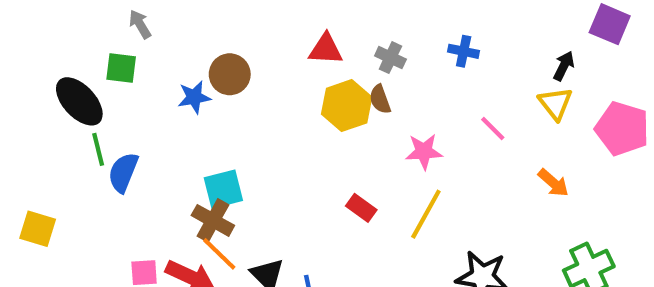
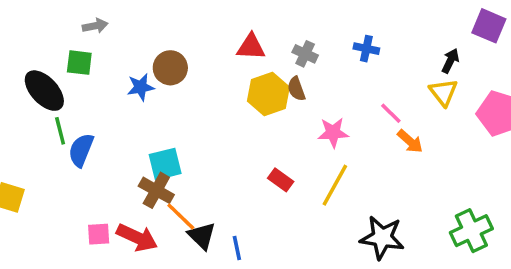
gray arrow: (140, 24) -> (95, 26), turned 110
orange arrow: (553, 183) -> (410, 141), moved
orange line: (219, 254) -> (181, 217), moved

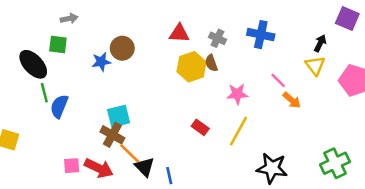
blue cross: (366, 49) -> (261, 35), size x1.5

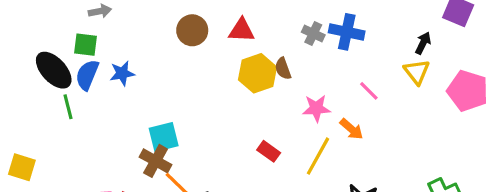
gray cross: (217, 38) -> (313, 34), moved
brown circle: (122, 48) -> (192, 30), moved
blue star: (101, 62) -> (122, 73), moved
orange arrow: (292, 100) -> (351, 129), moved
blue semicircle: (59, 106) -> (87, 75), moved

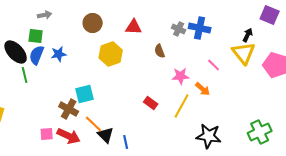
brown circle: (192, 30) -> (93, 23), moved
yellow triangle: (417, 72) -> (244, 53), size x1.4
yellow hexagon: (257, 73) -> (111, 54), moved
brown cross: (156, 161) -> (69, 109), moved

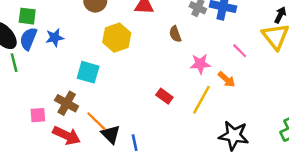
cyan square: (85, 94) -> (88, 72), moved, turned 30
pink square: (47, 134) -> (38, 115), moved

